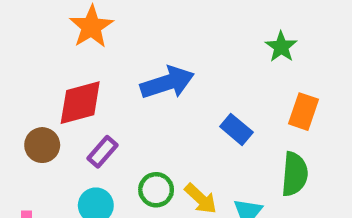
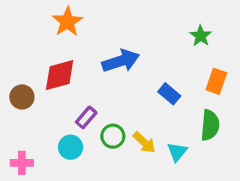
brown circle: (42, 145) -> (22, 97), moved
purple rectangle: (102, 152) -> (86, 117), moved

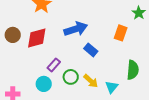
green star: (201, 36) -> (139, 13), moved
orange rectangle: (216, 81) -> (121, 33), moved
blue rectangle: (169, 94) -> (91, 50), moved
brown circle: (22, 97) -> (13, 35), moved

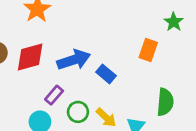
blue arrow: (76, 29) -> (74, 60), moved

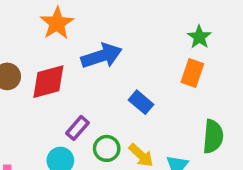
green star: (174, 22) -> (199, 37), moved
blue arrow: (74, 60) -> (102, 56), moved

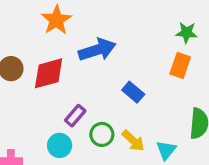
green star: (199, 37) -> (186, 33), turned -30

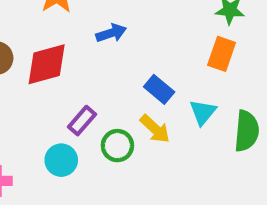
blue arrow: (97, 50) -> (111, 33), size x0.6
yellow arrow: (133, 141) -> (155, 129), moved
cyan triangle: (166, 150) -> (203, 112), moved

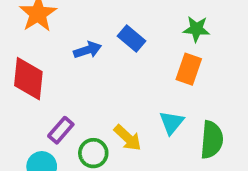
red diamond: (47, 64) -> (28, 79), turned -69
blue rectangle: (159, 89) -> (131, 39), moved

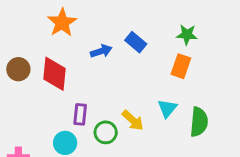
purple rectangle: (61, 130) -> (80, 114), turned -35

